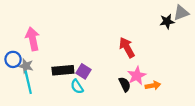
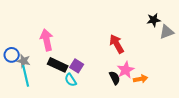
gray triangle: (181, 13) -> (167, 32), moved
pink arrow: (33, 39) -> (47, 40), moved
black rectangle: (63, 70) -> (58, 65), turned 30

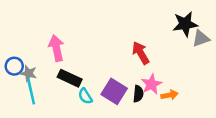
black star: (154, 20) -> (185, 24), size x1.5
purple square: (77, 66) -> (114, 91), moved, size x1.5
black semicircle: (115, 78) -> (138, 94), turned 32

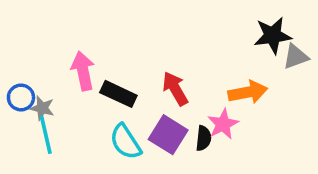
red arrow: (141, 53) -> (175, 89), moved
black rectangle: (70, 78) -> (118, 94), moved
orange arrow: (170, 95) -> (248, 92), moved, size x1.5
cyan semicircle: (85, 96) -> (126, 142), size x1.5

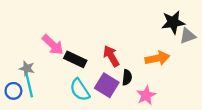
pink arrow: (83, 71) -> (53, 45), turned 145
blue circle: (21, 97) -> (13, 91), moved
pink star: (223, 124) -> (146, 95), moved
black semicircle: (204, 138) -> (127, 77), moved

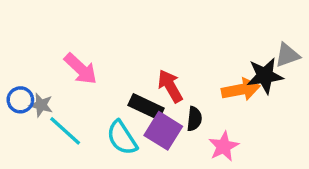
black star: (173, 22) -> (265, 76), moved
black rectangle: (75, 59) -> (146, 107), moved
cyan line: (29, 85) -> (65, 131), moved, turned -35
blue circle: (13, 91) -> (20, 100), moved

